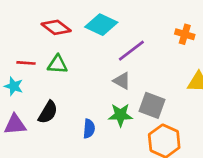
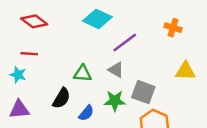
red diamond: (56, 27) -> (34, 21), moved
green triangle: (57, 64) -> (83, 73), moved
black semicircle: (48, 112) -> (61, 98), moved
blue semicircle: (89, 129) -> (86, 113), turned 35

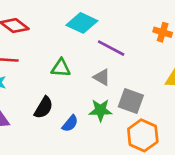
purple line: (125, 42) -> (111, 48), turned 65
green triangle: (83, 73) -> (61, 68), moved

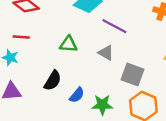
green star: (100, 110) -> (102, 105), moved

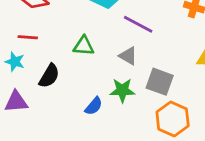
black semicircle: (53, 81) -> (49, 76), moved
green star: (102, 105) -> (122, 90), moved

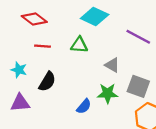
purple line: (138, 24) -> (138, 37), moved
red line: (28, 37) -> (43, 46), moved
green triangle: (84, 46) -> (79, 45), moved

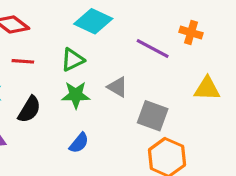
green triangle: (79, 45) -> (73, 60), turned -30
green star: (108, 93) -> (76, 95), moved

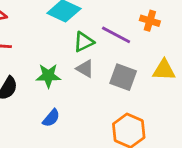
green triangle: (73, 60) -> (84, 42), moved
gray square: (153, 116) -> (123, 77), moved

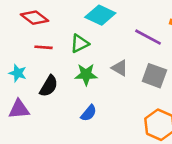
green triangle: (84, 42) -> (80, 43), moved

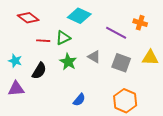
red line: (44, 47) -> (43, 41), moved
green star: (86, 74) -> (68, 62), turned 30
blue semicircle: (89, 113) -> (79, 100), moved

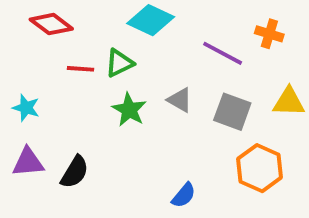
black semicircle: (39, 71) -> (75, 172), moved
blue semicircle: (79, 100) -> (184, 195), moved
orange hexagon: (125, 101) -> (260, 168), moved

